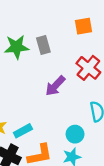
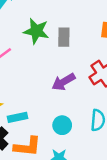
cyan circle: (75, 134) -> (62, 125), moved

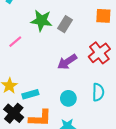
gray rectangle: (64, 37) -> (65, 24), turned 35

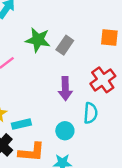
purple arrow: (67, 62) -> (65, 89), turned -60
cyan semicircle: (98, 92) -> (91, 113), moved

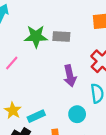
gray rectangle: (65, 45) -> (61, 36), turned 70

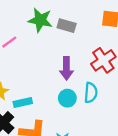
cyan circle: (77, 114) -> (67, 98), moved

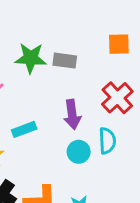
cyan rectangle: (23, 102) -> (24, 129), moved

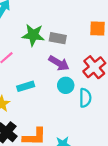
purple arrow: (72, 114) -> (59, 63), moved, turned -54
cyan circle: (79, 152) -> (66, 85), moved

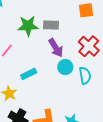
purple arrow: (59, 63) -> (56, 48), turned 36

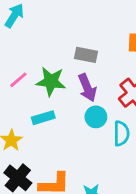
green star: (28, 26) -> (51, 81), moved

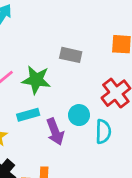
purple arrow: (87, 88) -> (55, 132), moved

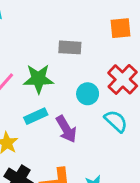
cyan circle: (79, 115) -> (88, 94), moved
cyan semicircle: (103, 132) -> (116, 121), turned -40

